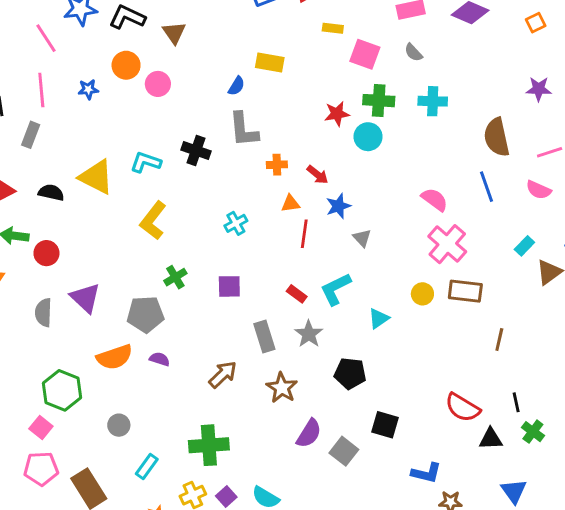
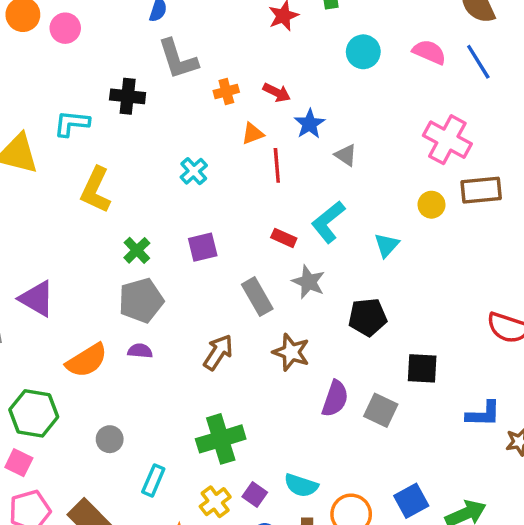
cyan circle: (368, 137) -> (363, 52), moved
pink semicircle: (435, 199) -> (429, 52), moved
gray pentagon: (145, 314) -> (141, 300), moved

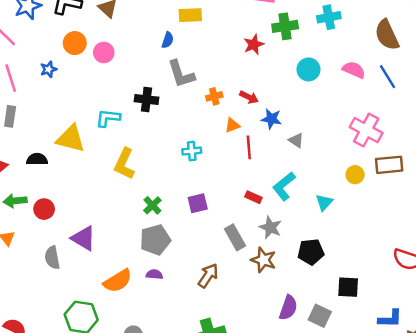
blue star: (309, 124) -> (271, 119), turned -30
cyan cross: (194, 171) -> (192, 151), turned 36
brown star: (291, 352) -> (263, 260), moved

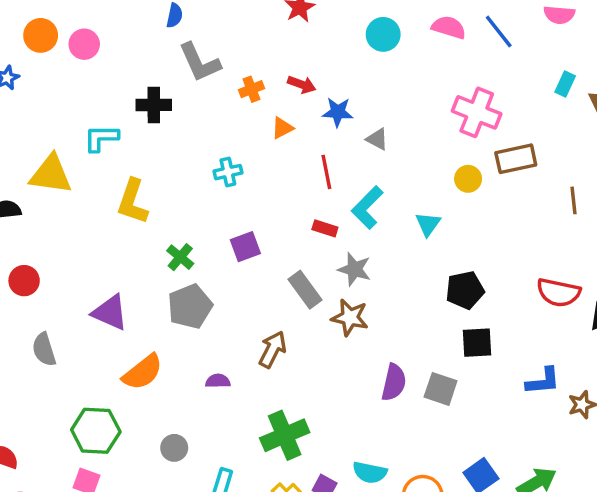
red line: (249, 147) -> (326, 172), moved
purple triangle: (84, 238) -> (110, 312), moved
black pentagon: (311, 252) -> (465, 290), moved
purple semicircle: (154, 274) -> (218, 381), moved

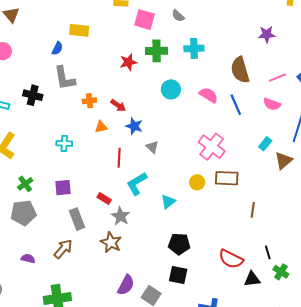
red rectangle: (325, 228) -> (104, 199), moved
gray rectangle: (305, 290) -> (77, 219), moved

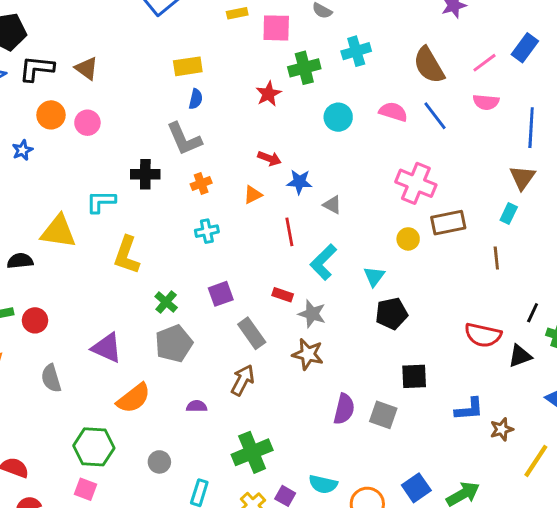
blue semicircle: (57, 48) -> (196, 99), moved
orange cross: (89, 101) -> (201, 183), moved
cyan rectangle: (265, 144) -> (509, 213), moved
black pentagon: (179, 244) -> (391, 314), moved
black line: (268, 252) -> (533, 313), turned 56

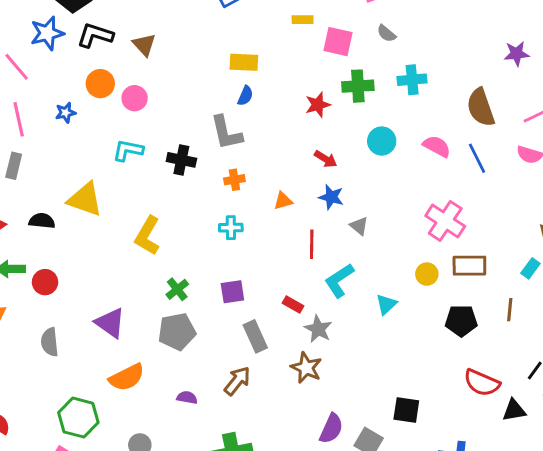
red arrow: (269, 158) -> (326, 159), moved
cyan L-shape: (101, 202) -> (128, 150), moved
black pentagon: (391, 314) -> (461, 321), moved

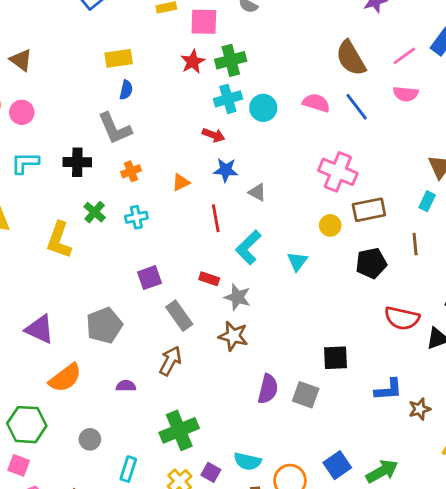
cyan cross: (412, 80) -> (228, 99), moved
red star: (318, 105) -> (193, 62), moved
green cross: (177, 289) -> (95, 212), moved

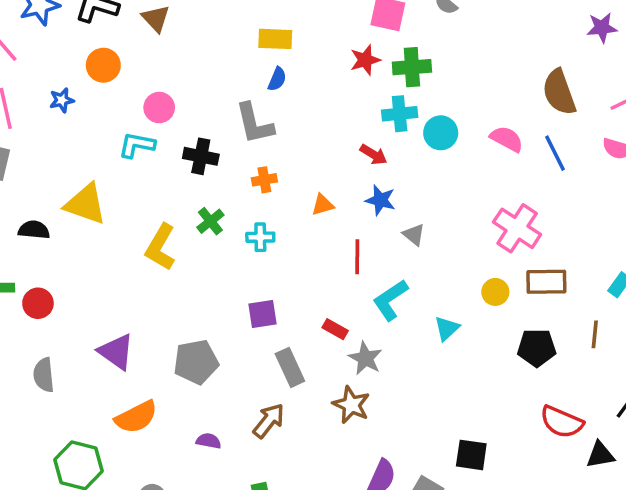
pink circle: (22, 112) -> (159, 108), moved

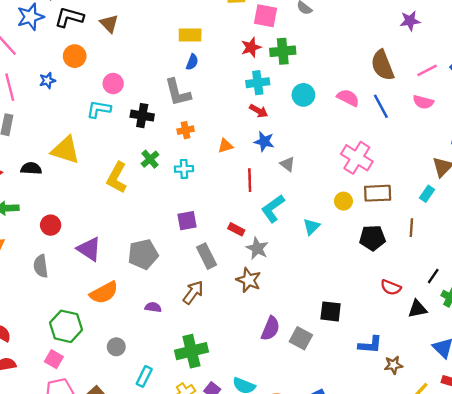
cyan cross: (400, 114) -> (258, 83), moved
red circle: (38, 303) -> (51, 225), moved
red semicircle: (562, 422) -> (391, 287), size x0.7

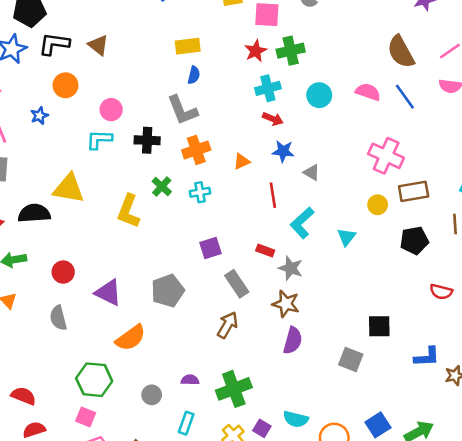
orange cross: (186, 130) -> (196, 150), size x1.5
black semicircle: (31, 168) -> (34, 213), size x1.4
purple semicircle: (153, 307) -> (190, 380), moved
purple semicircle: (270, 328) -> (293, 340), moved

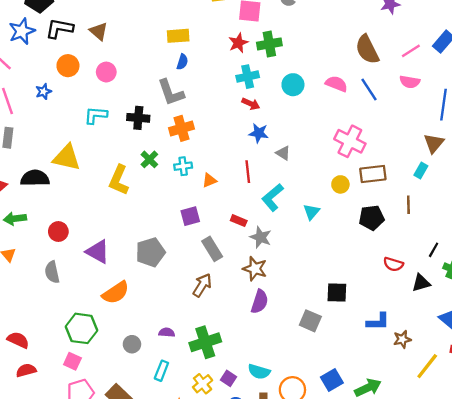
pink circle: (111, 110) -> (106, 72), moved
orange triangle: (242, 161) -> (209, 180), moved

